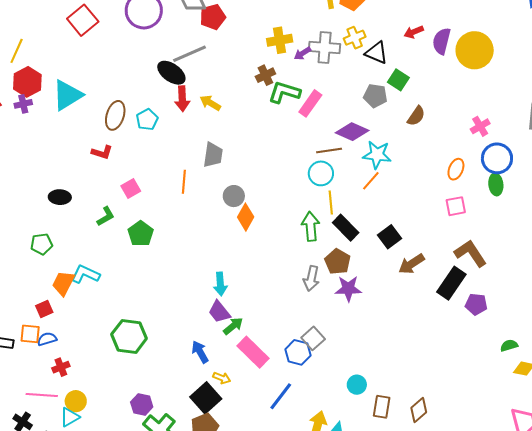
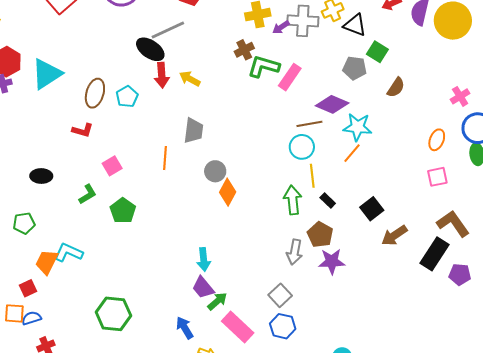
black rectangle: (346, 228) -> (328, 201), size x0.6
gray square: (313, 338) -> (280, 295), moved

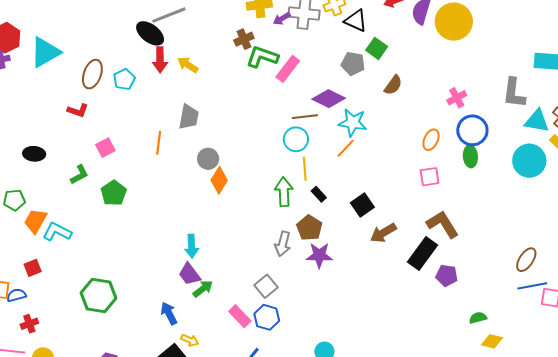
orange trapezoid: (47, 262) -> (35, 221), moved
red square: (28, 288) -> (33, 268), moved
pink rectangle: (238, 327) -> (240, 316), moved, size x0.7

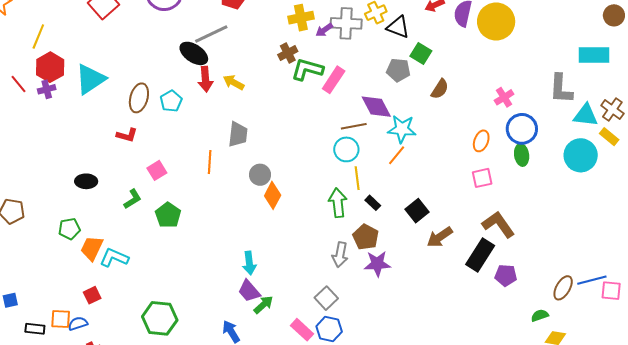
purple diamond: (329, 99) -> (376, 107), turned 40
brown ellipse: (526, 260) -> (563, 288), moved

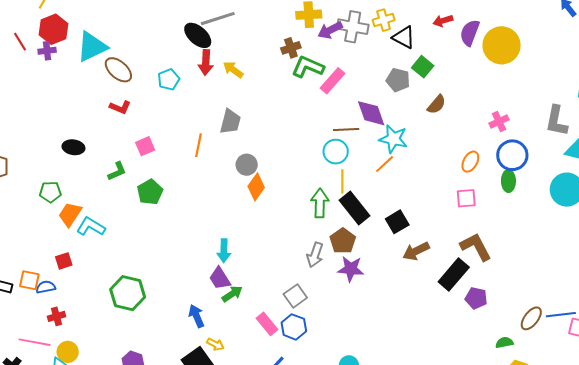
purple arrow: (324, 30) -> (330, 30), size x1.4
brown ellipse: (139, 98) -> (118, 70), moved, turned -72
black rectangle: (373, 203) -> (354, 208), size x2.0

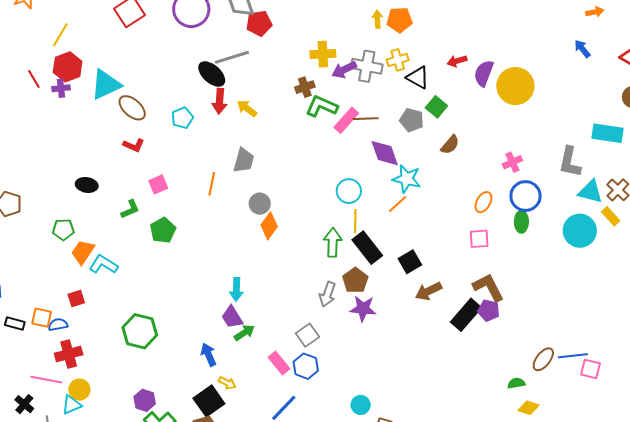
brown line: (346, 130) -> (366, 119), moved
purple pentagon: (476, 298) -> (489, 310), moved
red cross: (57, 316) -> (69, 354), size x1.5

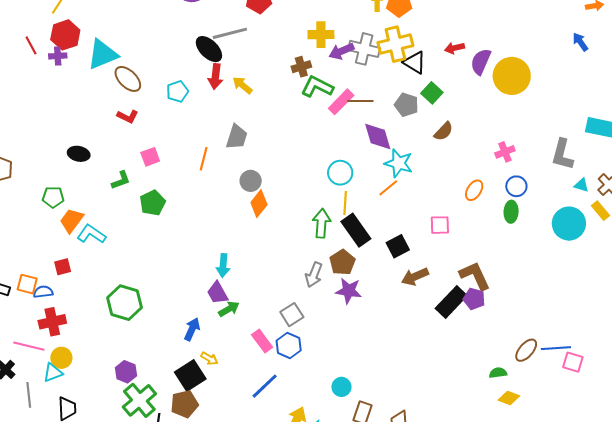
yellow cross: (398, 60) -> (395, 44), size x1.6
cyan triangle: (590, 192) -> (581, 185), size x0.6
blue circle: (525, 196) -> (516, 186), size x0.7
pink square: (479, 239) -> (440, 225), moved
blue arrow: (208, 355) -> (192, 329), turned 45

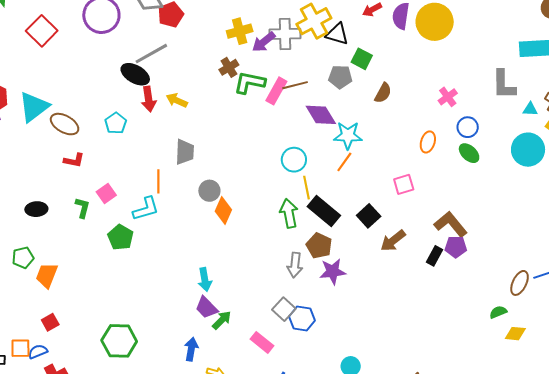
green L-shape: (121, 180) -> (82, 208), moved, turned -40
green ellipse: (511, 212) -> (469, 153), turned -35
cyan L-shape: (91, 234) -> (146, 209), moved, turned 144
black rectangle: (451, 302) -> (435, 256), size x0.6
blue hexagon: (289, 346) -> (302, 319), moved

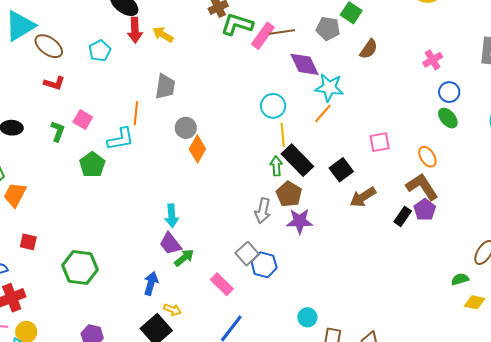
orange ellipse: (428, 142) -> (427, 157), moved, turned -55
pink square: (106, 193) -> (83, 120), turned -30
green arrow: (289, 213) -> (276, 166), moved, size x0.7
purple pentagon: (456, 247) -> (425, 210), turned 30
red square: (50, 322) -> (28, 242), moved, turned 36

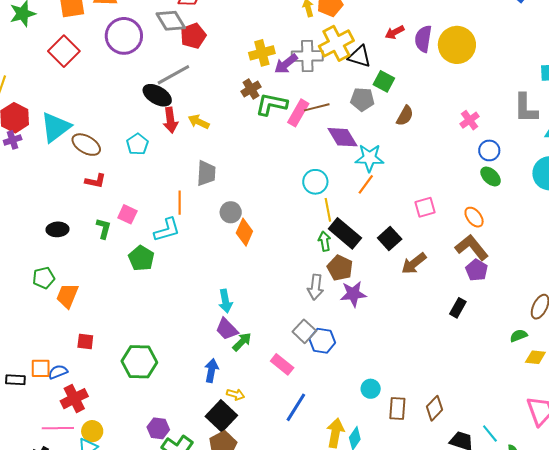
black rectangle: (403, 216) -> (458, 308), moved

